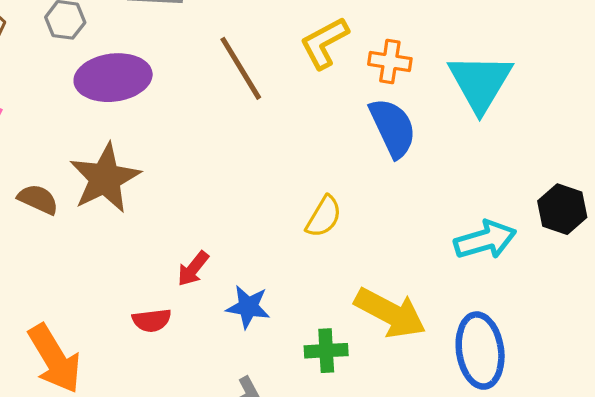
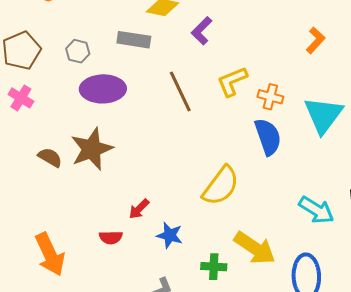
yellow semicircle: (324, 217) -> (221, 186), size x1.6
cyan arrow: (485, 240) -> (316, 210), turned 42

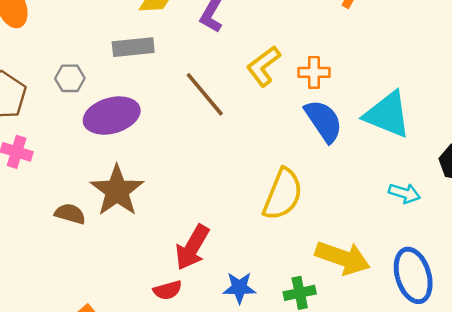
cyan triangle: (323, 115) -> (387, 114), moved, turned -30
red arrow: (139, 209) -> (192, 247), size x1.6
cyan arrow: (316, 210) -> (404, 193), size x0.7
blue star: (170, 235) -> (239, 288), moved

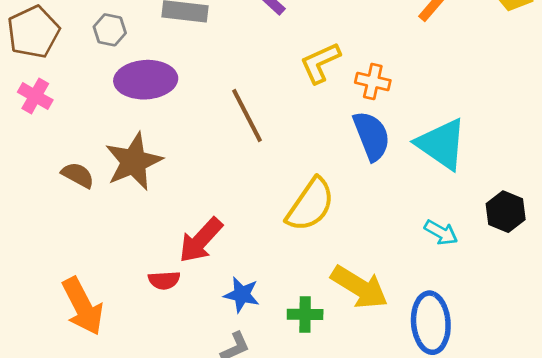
brown line: (205, 94) -> (247, 115), moved

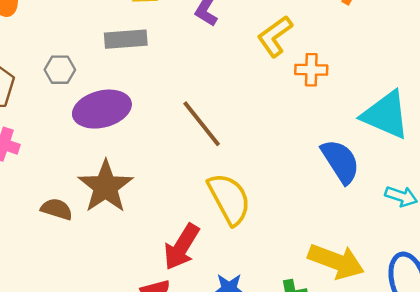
yellow L-shape: (320, 63) -> (275, 36), moved
blue semicircle: (372, 136) -> (340, 161), moved
yellow semicircle: (310, 205) -> (229, 199), moved, turned -52

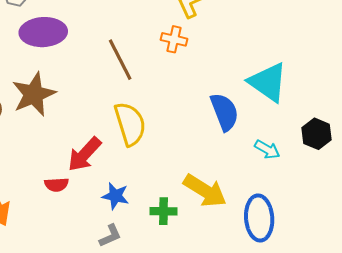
orange cross: (311, 70) -> (174, 39), moved

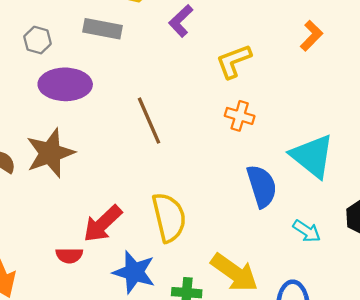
orange cross: (174, 39) -> (240, 116), moved
yellow semicircle: (130, 124) -> (169, 217), moved
blue star: (115, 196) -> (134, 272), size x1.4

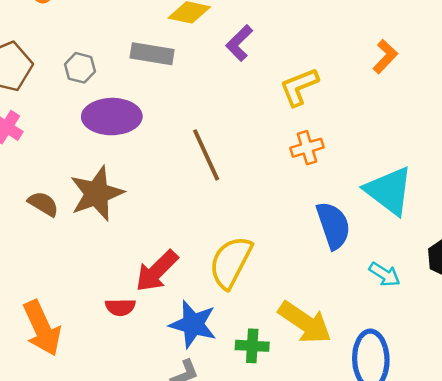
orange cross: (240, 116) -> (307, 148), turned -32
yellow semicircle: (169, 217) -> (231, 262), turned -138

